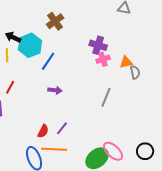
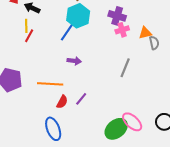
cyan hexagon: (30, 45) -> (78, 16), moved
red line: (10, 87) -> (29, 36), moved
orange line: (54, 149) -> (50, 84), moved

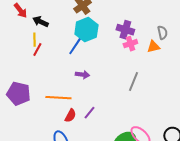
gray semicircle: (154, 43) -> (162, 33), moved

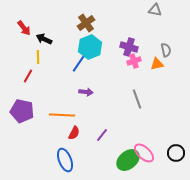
red line: (37, 50) -> (28, 76), moved
gray line: (133, 82) -> (137, 99), turned -42
purple line: (89, 113) -> (102, 135), moved

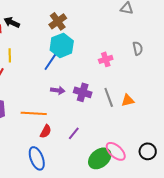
black arrow: (44, 39) -> (12, 22), moved
purple cross: (129, 47) -> (83, 92), moved
orange triangle: (157, 64) -> (128, 100), moved

